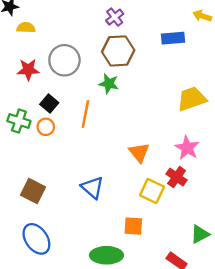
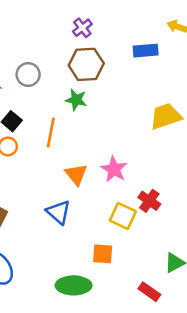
gray circle: (64, 60) -> (28, 75), size x0.7
pink star: (187, 148) -> (114, 169), moved
orange triangle: (139, 153) -> (76, 174), moved

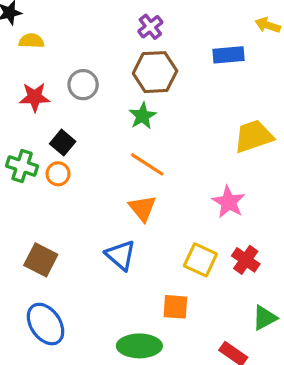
green star: (76, 100) -> (143, 116), turned 30
orange line: (51, 133) -> (147, 164), moved, turned -68
pink star: (114, 169) -> (229, 202), moved
red cross: (149, 201) -> (246, 260), moved

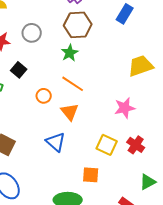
blue rectangle: (229, 55) -> (125, 14), turned -54
orange circle: (58, 174) -> (44, 96), moved
pink star: (229, 202) -> (125, 108), turned 30

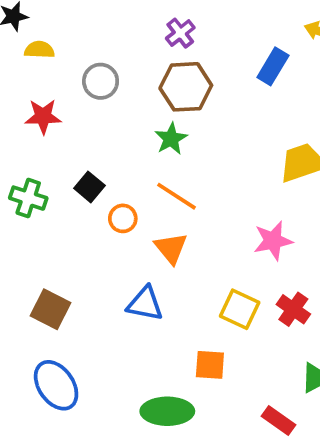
gray circle: (32, 33) -> (101, 81), moved
black square: (19, 70) -> (89, 187), moved
blue triangle: (56, 142) -> (145, 304), turned -30

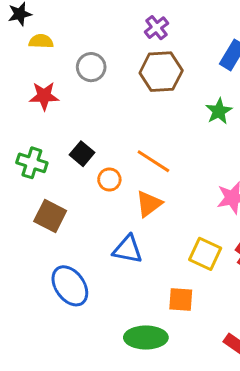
green star: (171, 139) -> (219, 111), moved
orange triangle: (171, 248) -> (149, 204), turned 32
brown square: (50, 309) -> (50, 216), moved
blue ellipse: (56, 385) -> (70, 286), moved

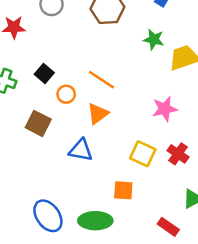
green star: (219, 111) -> (154, 39), turned -30
brown square: (50, 216) -> (38, 123), moved
blue ellipse: (70, 286) -> (48, 216), moved

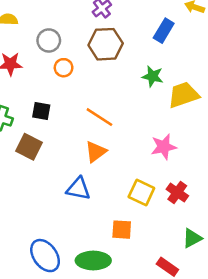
black square: (44, 74) -> (41, 111), turned -30
orange circle: (66, 94) -> (64, 68), moved
brown square: (38, 123) -> (29, 147), moved

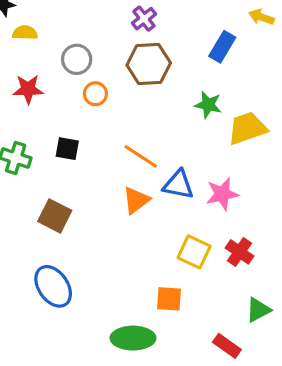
brown square: (29, 147) -> (55, 216), moved
blue triangle: (78, 189) -> (178, 185), moved
blue ellipse: (45, 256) -> (53, 286), moved

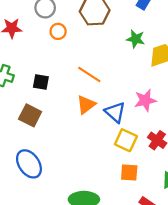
black square: (67, 149) -> (41, 82), moved
blue triangle: (178, 185) -> (115, 112), moved, turned 30
orange square: (169, 299) -> (129, 173), moved

